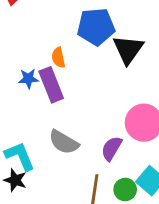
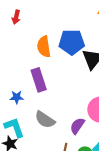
orange semicircle: (58, 57) -> (44, 47), moved, size x1.5
blue star: (28, 79) -> (17, 97), moved

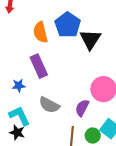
blue pentagon: (72, 42) -> (68, 25), turned -30

